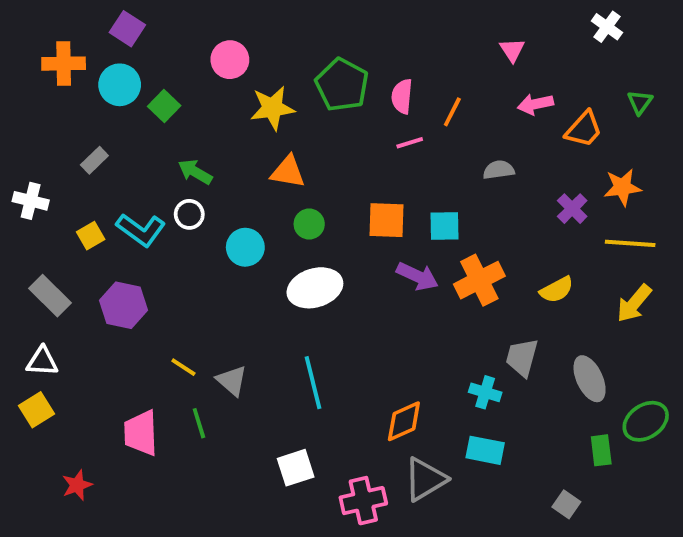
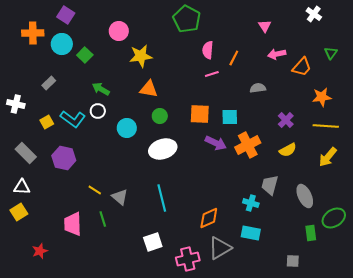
green pentagon: (342, 85) -> (187, 19), moved
purple cross: (572, 209) -> (286, 120), moved
gray square: (566, 504) -> (293, 261), turned -32

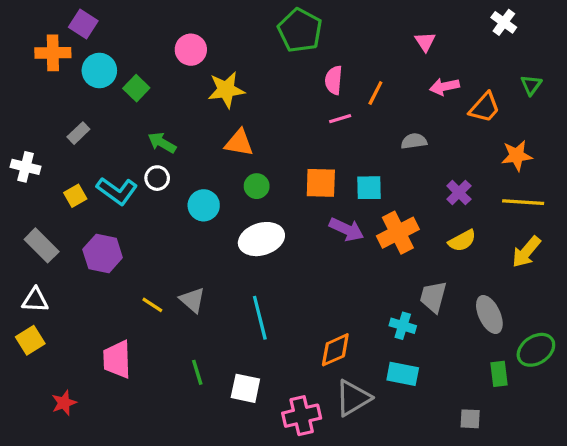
purple square: (66, 15) -> (83, 24), moved
gray triangle: (120, 197) -> (192, 300), moved
green line: (103, 219) -> (197, 372), moved
white square: (153, 242) -> (245, 388), turned 30

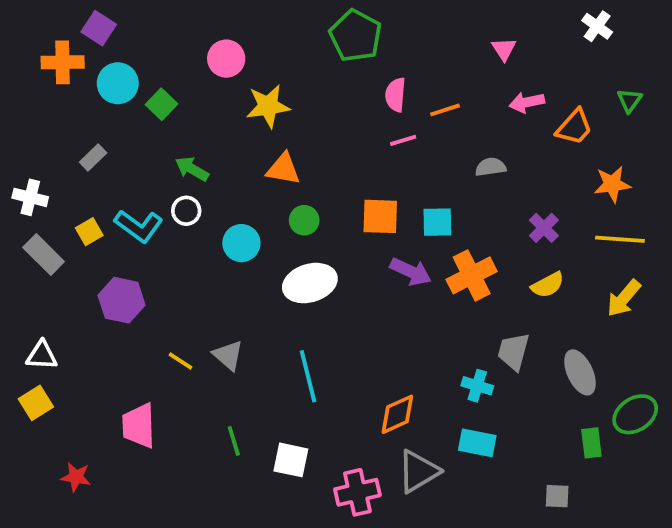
orange line: (375, 93) -> (445, 110), turned 45
gray rectangle: (42, 245) -> (44, 254), moved
red star: (64, 403) -> (76, 477), turned 30

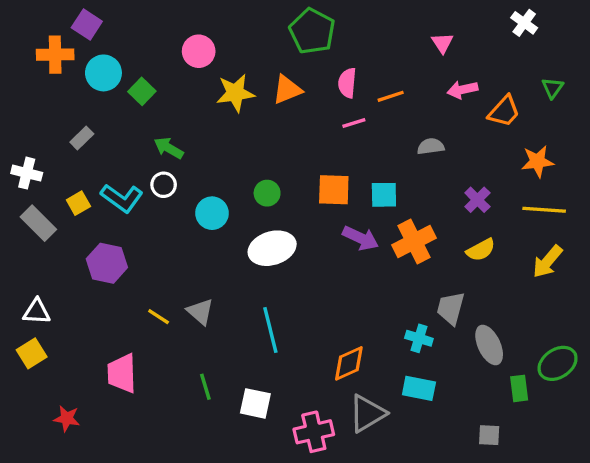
orange triangle: (283, 169) -> (287, 90), moved, turned -32
gray ellipse: (580, 372) -> (489, 345), moved

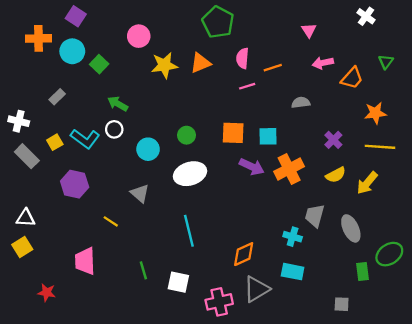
purple square: (87, 25) -> (76, 16), moved
yellow arrow: (548, 262) -> (367, 183), moved
gray triangle: (200, 312) -> (140, 193), moved
gray ellipse: (489, 345) -> (351, 228), moved

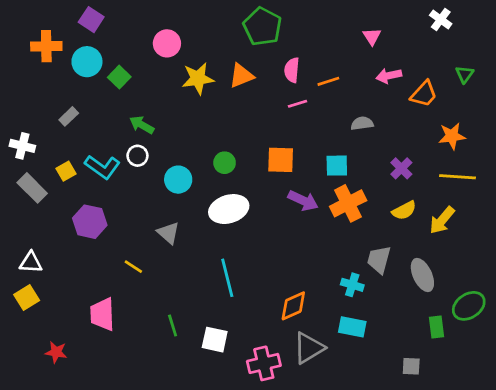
cyan square: (268, 136) -> (337, 166), moved

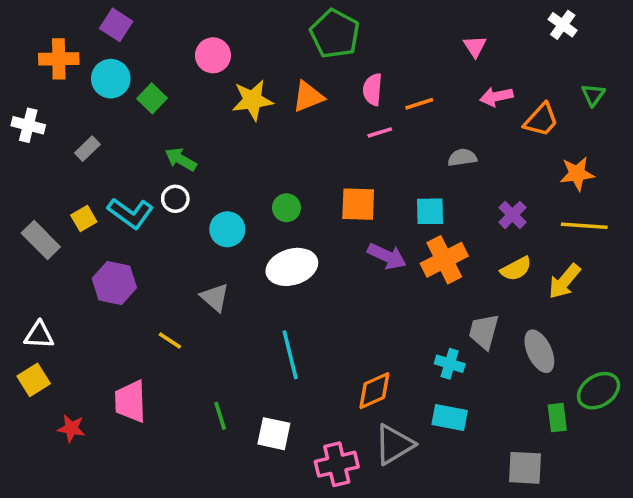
white cross: (22, 146) -> (28, 125), moved
red star: (56, 352) -> (71, 428), moved
gray square: (411, 366) -> (525, 468), size x1.5

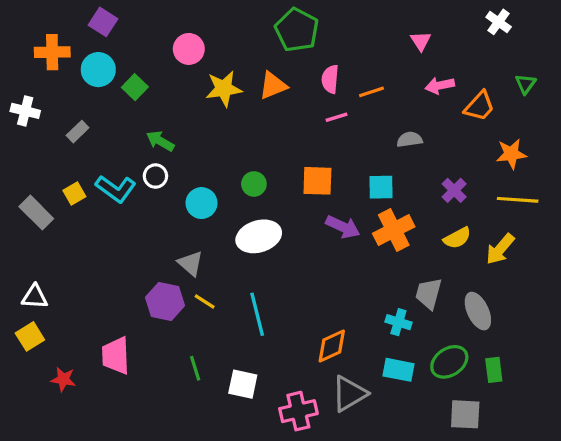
purple hexagon: (114, 283) -> (165, 302), moved
yellow line: (170, 340) -> (205, 302), moved
green ellipse: (599, 391) -> (449, 362), moved

